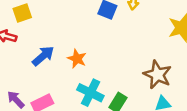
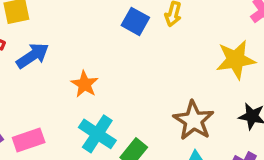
blue arrow: (43, 56) -> (33, 56), moved

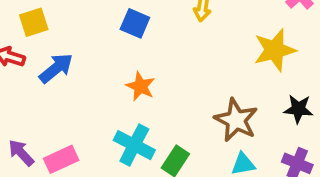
blue square: (135, 21) -> (135, 23), moved
orange star: (85, 84) -> (140, 86), moved

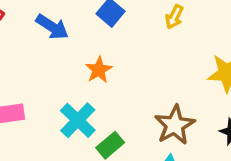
blue arrow: (56, 68) -> (52, 27), moved, turned 56

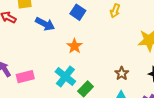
brown star: (175, 125) -> (122, 73), size x0.6

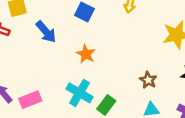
blue arrow: (45, 24) -> (46, 32), turned 30

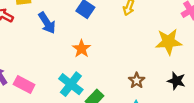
pink rectangle: (30, 100) -> (24, 84), turned 42

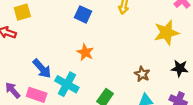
blue arrow: (47, 23) -> (42, 69), moved
cyan cross: (71, 84) -> (67, 84), moved

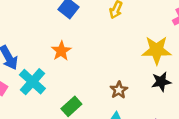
black star: (180, 68) -> (161, 82), moved, turned -30

